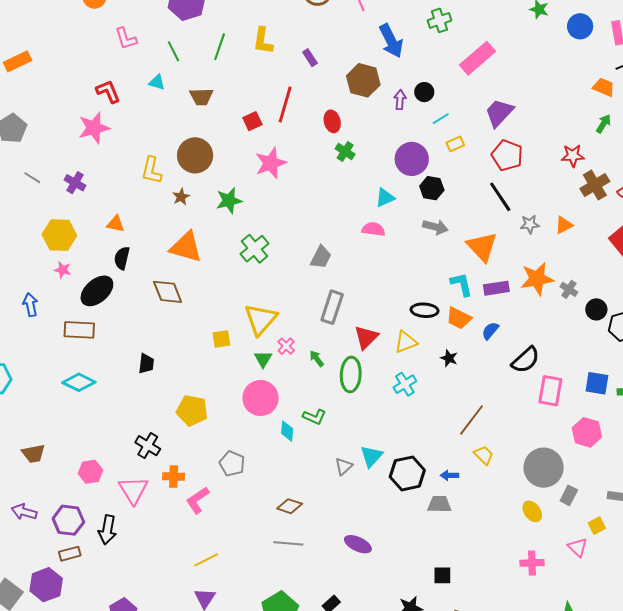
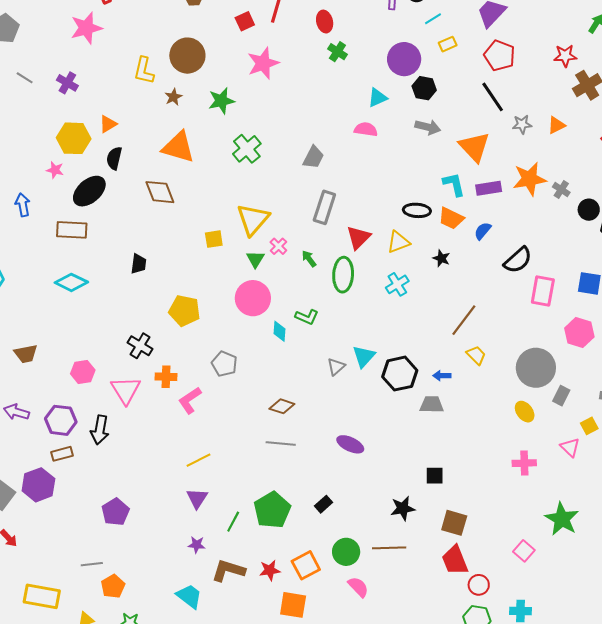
orange triangle: (116, 224) -> (108, 124), turned -42
yellow hexagon: (59, 235) -> (74, 138), moved

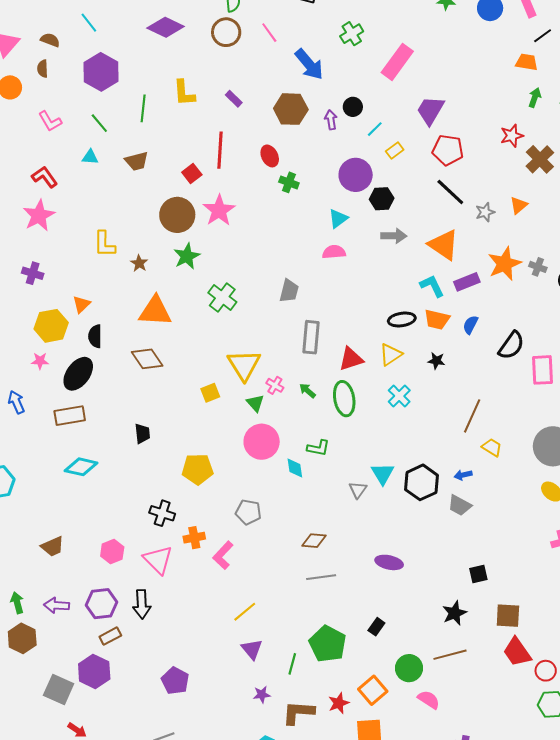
brown circle: (187, 56) -> (177, 215), moved
red triangle: (358, 237) -> (351, 359), turned 40
gray trapezoid: (432, 404) -> (460, 505), turned -140

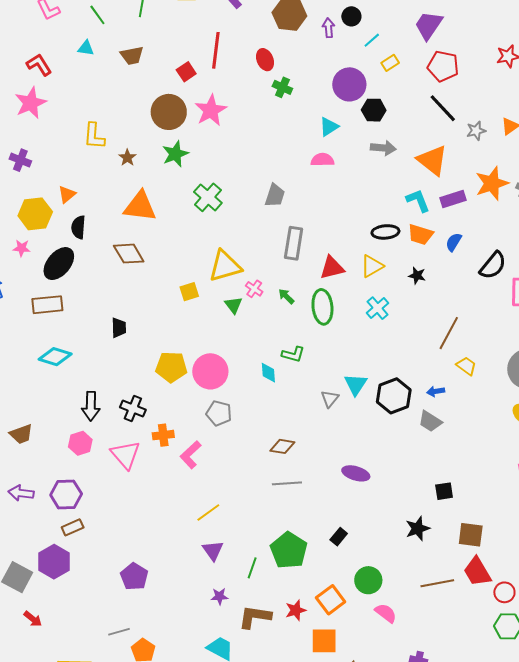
yellow triangle: (244, 365) -> (225, 266), turned 42
pink circle: (262, 442) -> (210, 371), moved
black arrow: (142, 604) -> (91, 406), moved
brown line: (450, 655) -> (437, 583), moved

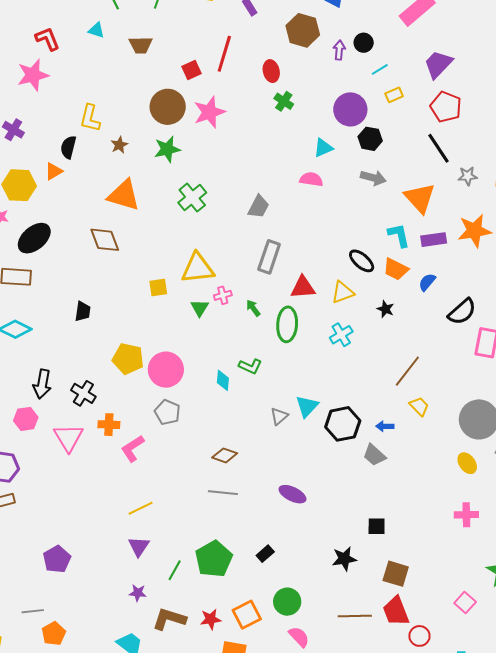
black semicircle: (78, 227) -> (68, 147), moved
black ellipse: (385, 232) -> (362, 261), turned 36
pink cross: (254, 289) -> (223, 295), turned 30

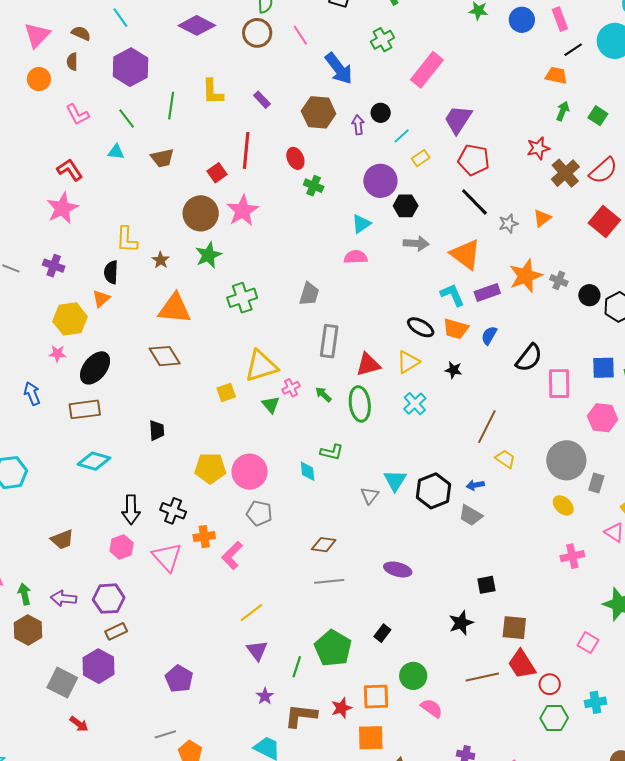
green cross: (192, 198) -> (242, 298), turned 32
purple star: (138, 593) -> (265, 696), turned -30
orange square: (247, 615) -> (376, 696), turned 36

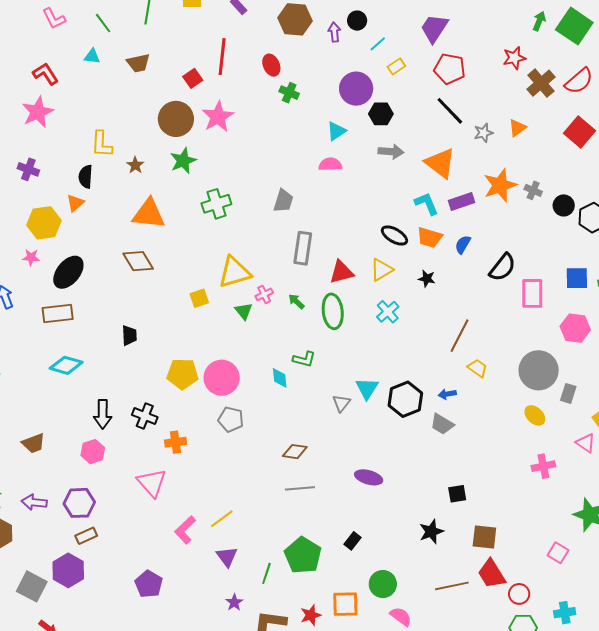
green square: (598, 116) -> (574, 26), size x1.8
pink L-shape: (232, 555) -> (185, 530), moved
pink triangle: (167, 557) -> (152, 483), moved

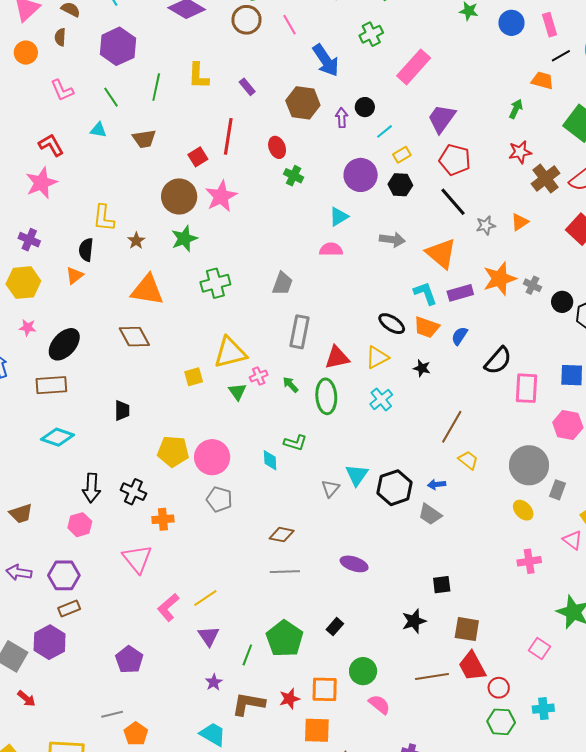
green arrow: (539, 21) -> (516, 109), moved
black hexagon: (381, 114) -> (400, 185), moved
yellow hexagon: (44, 223) -> (23, 283), moved

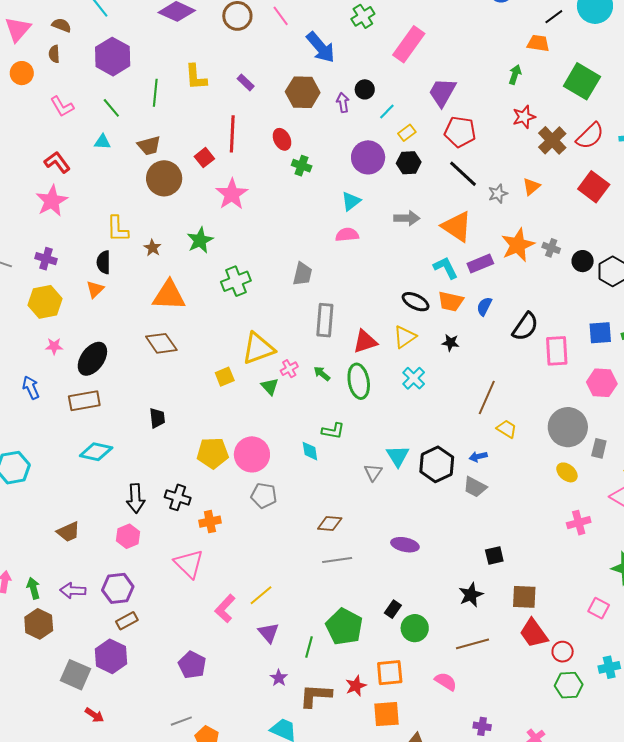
brown circle: (179, 196) -> (164, 178), moved
green circle: (363, 671) -> (415, 628), moved
brown line: (432, 676) -> (472, 644), moved

